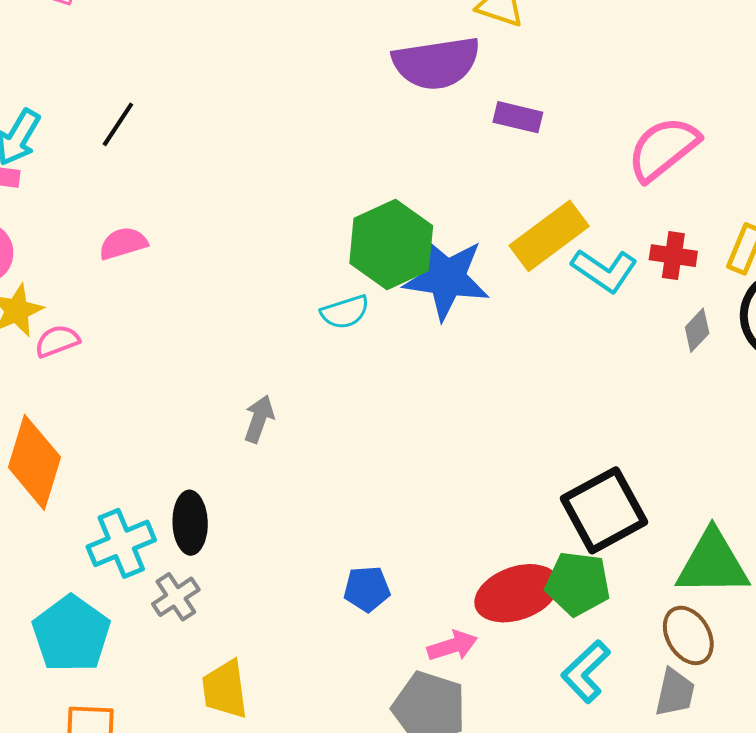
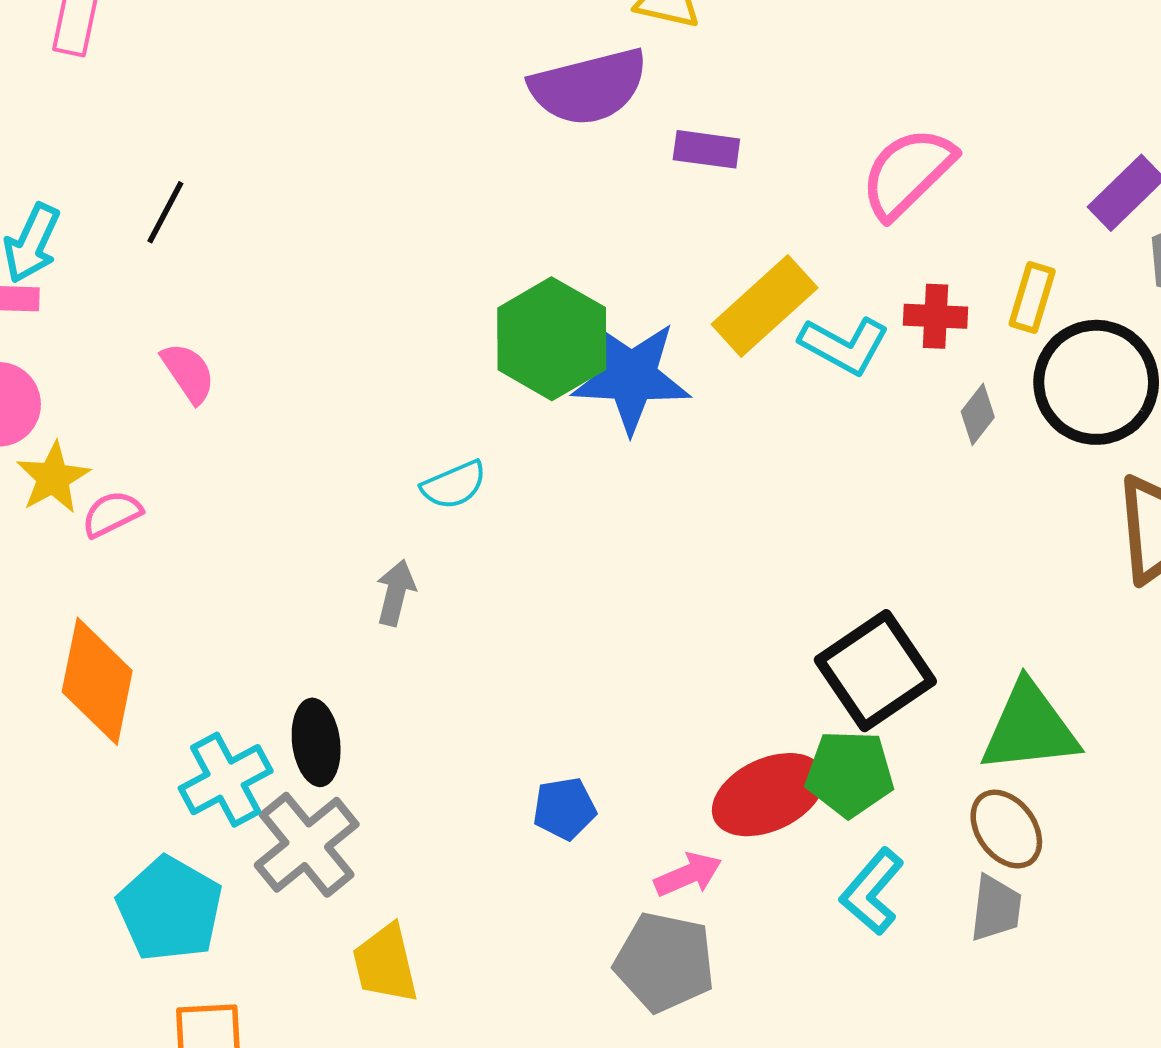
pink semicircle: (123, 243) -> (188, 373), turned 78
cyan semicircle: (345, 312) -> (454, 485), moved
gray cross: (176, 597) -> (307, 845), size x1.6

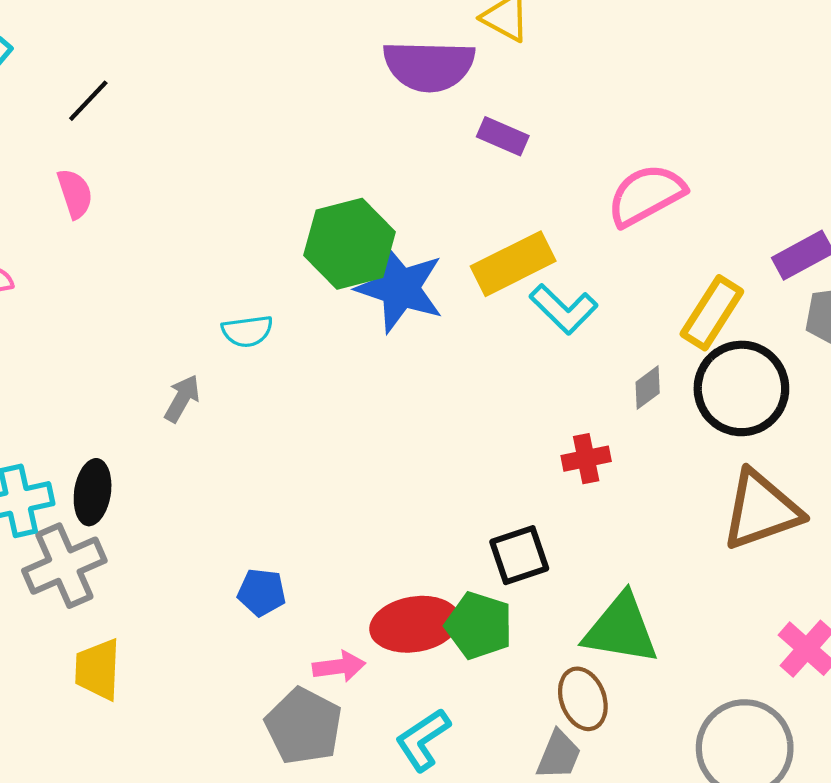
black line: (165, 212) -> (88, 101), moved
yellow rectangle: (1032, 297) -> (712, 313), size x1.4
red cross: (936, 316) -> (586, 459), moved, turned -30
black square: (875, 671) -> (519, 555), size x0.7
cyan L-shape: (872, 892) -> (423, 740), moved

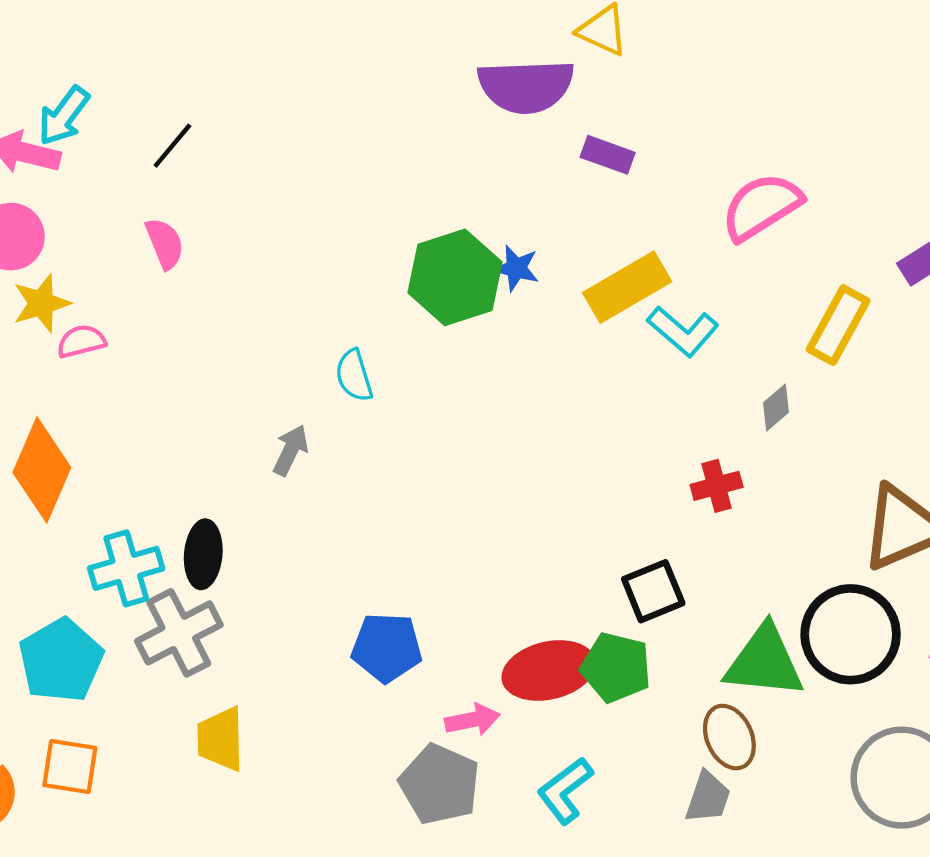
blue star: (400, 288) -> (516, 268), moved, size x0.5
cyan semicircle: (247, 331) -> (354, 376), turned 84
black circle: (741, 388) -> (851, 634), moved
blue pentagon: (262, 592) -> (387, 647), size x1.4

